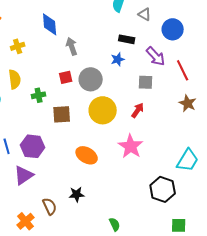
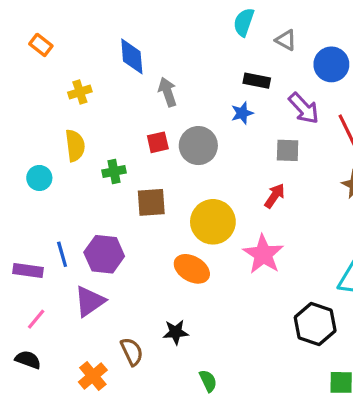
yellow circle: (103, 110) -> (213, 222), moved
green semicircle: (115, 224) -> (208, 381), moved

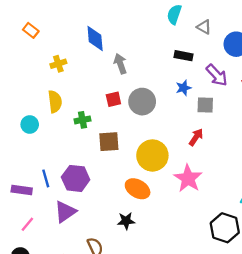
blue star: (242, 113) -> (183, 88), moved
black star: (176, 332) -> (126, 221), moved

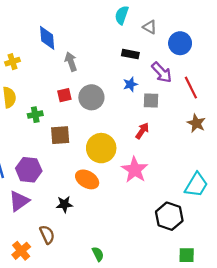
black star: (126, 221) -> (64, 204), moved

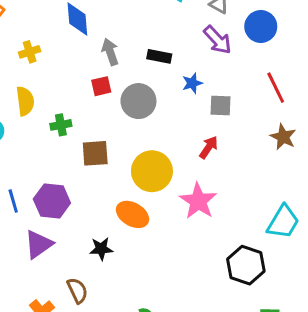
black rectangle: (130, 54) -> (159, 56), moved
purple arrow: (162, 72) -> (218, 40), moved
red square: (64, 95) -> (101, 86), moved

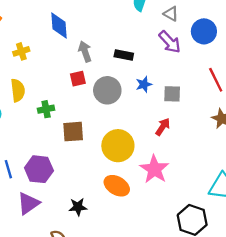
blue star: (192, 83) -> (144, 84), moved
orange ellipse: (133, 214) -> (117, 186), moved

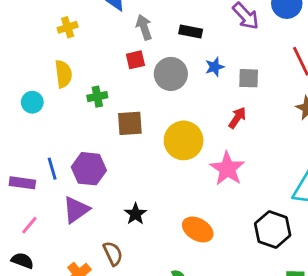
orange ellipse: (117, 186) -> (198, 229), moved
black star: (78, 207) -> (135, 214), turned -30

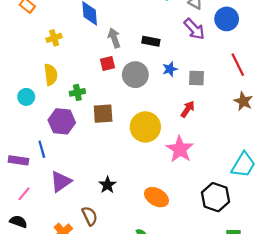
purple hexagon: (89, 169) -> (62, 121), moved

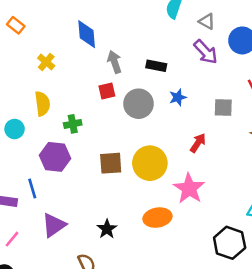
yellow cross: (54, 38) -> (46, 62), turned -32
gray square: (197, 78) -> (223, 107), moved
brown square: (103, 114) -> (111, 163), moved
orange ellipse: (156, 197) -> (157, 218), moved, turned -40

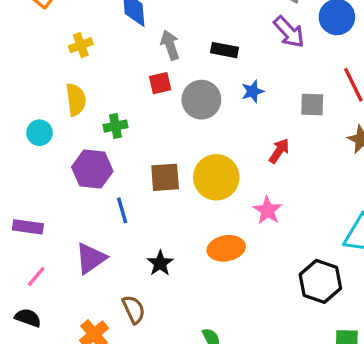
yellow cross: (46, 62) -> (81, 45), turned 30
blue line: (32, 188) -> (122, 210), moved
pink star: (189, 188) -> (268, 210), size x0.7

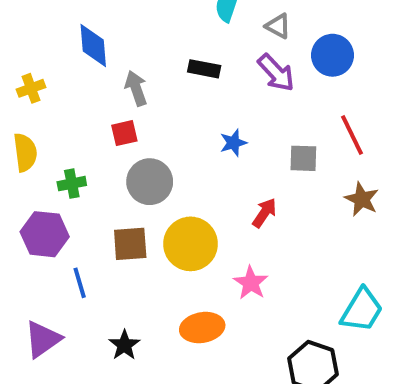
black rectangle: (225, 50) -> (204, 69), moved
gray circle: (201, 100) -> (150, 182), moved

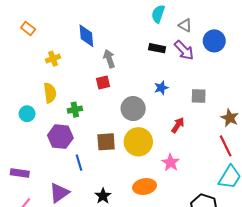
black rectangle: (204, 69) -> (157, 48), moved
red line: (352, 135) -> (226, 146), moved
gray circle: (150, 182) -> (133, 109), moved

